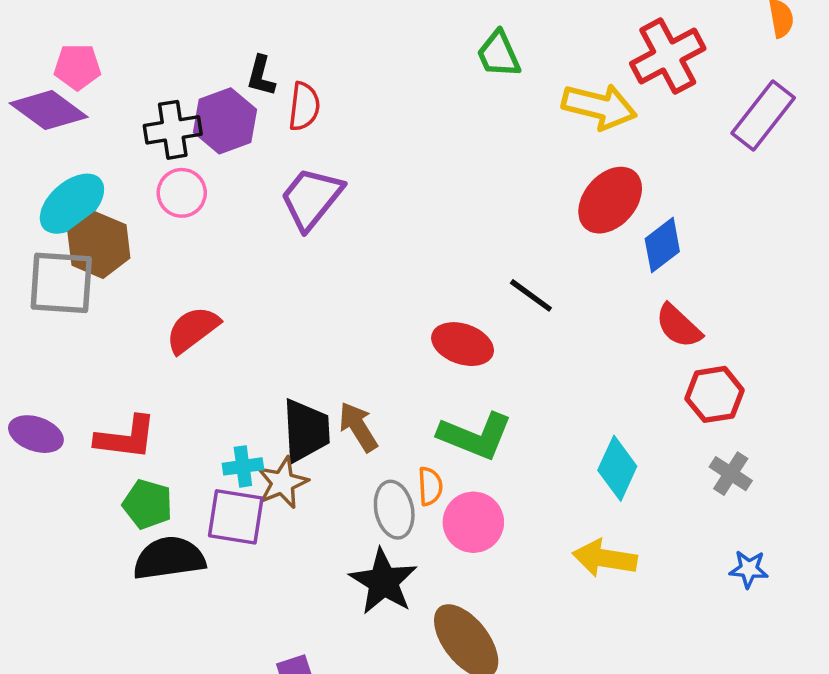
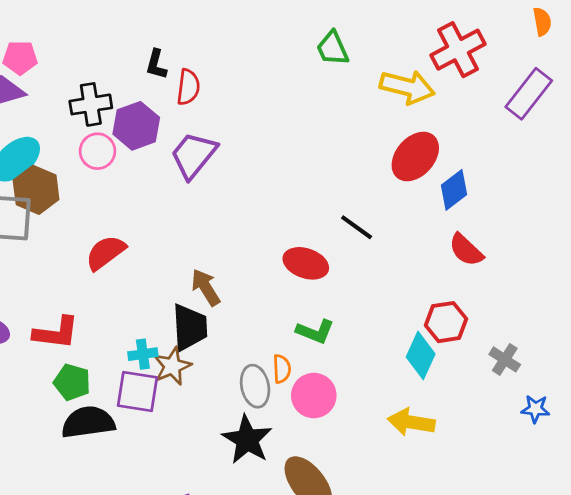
purple hexagon: (225, 121) -> (136, 126), moved
red hexagon: (715, 394) -> (446, 322), moved
brown arrow: (358, 427) -> (206, 287), moved
green L-shape: (475, 436) -> (315, 331), size x0.7
blue star: (749, 569) -> (535, 409), moved

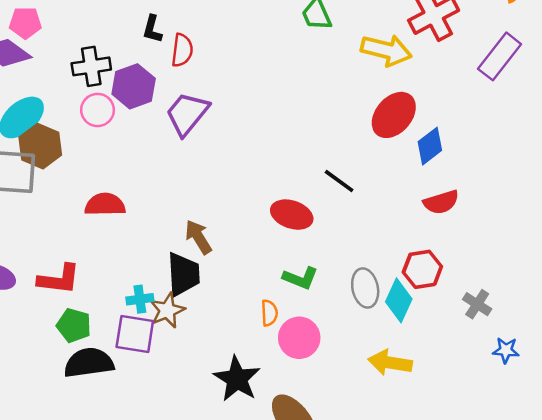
red semicircle: (466, 250) -> (441, 202), turned -60
red semicircle: (105, 253) -> (105, 205), turned 36
gray ellipse: (255, 386) -> (365, 288), moved

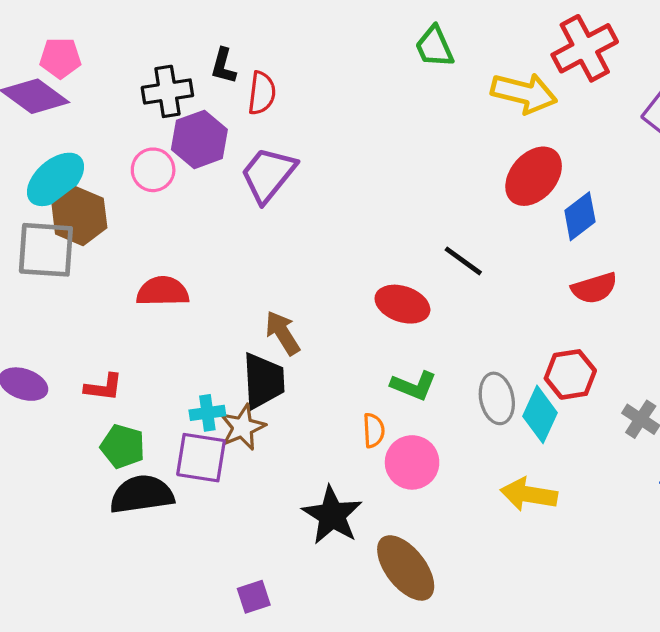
black cross: (91, 66) -> (167, 91), moved
red L-shape: (59, 279) -> (103, 387), size x0.7

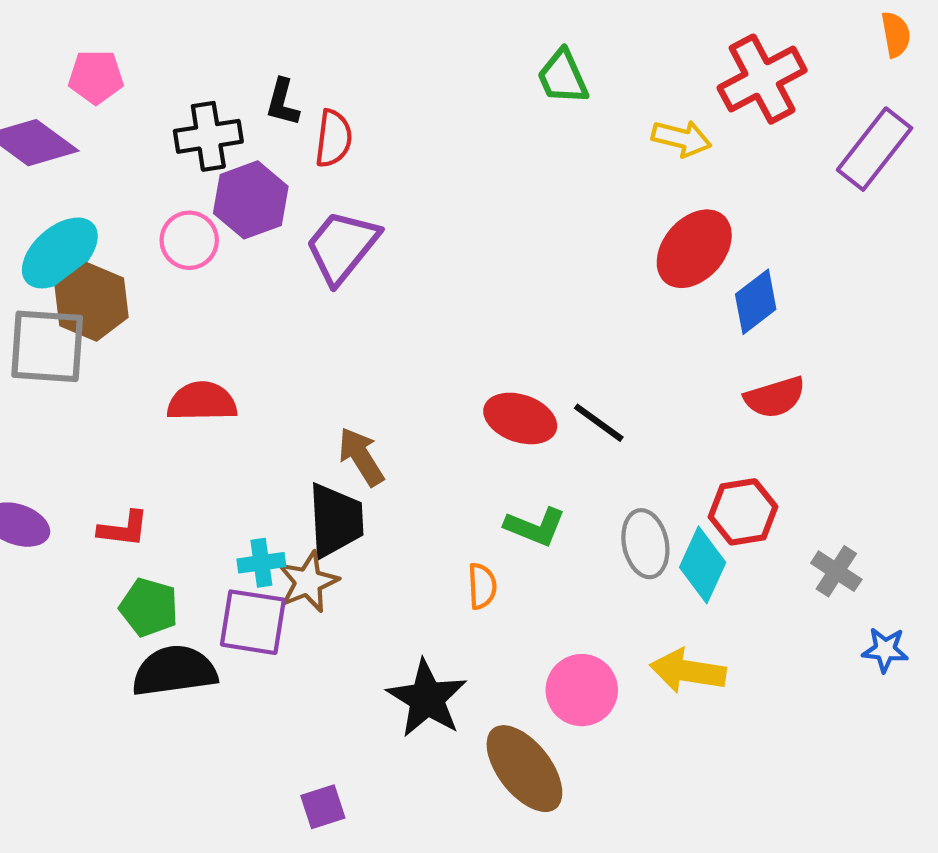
pink pentagon: (60, 58) -> (96, 77), moved
yellow arrow: (524, 93) -> (681, 138), size x0.7
black line: (463, 261) -> (599, 423), moved
pink circle: (412, 462) -> (582, 690), moved

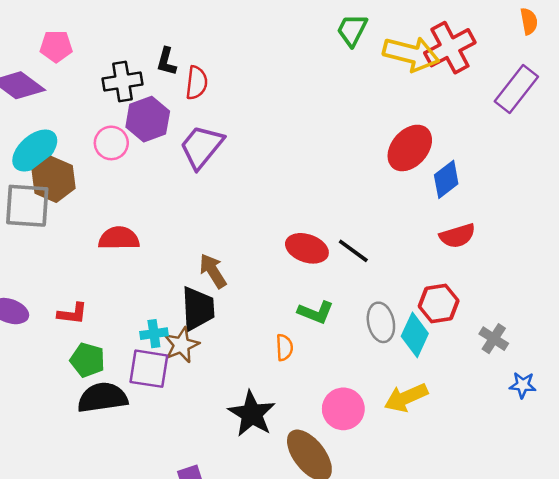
green trapezoid: (563, 77) -> (352, 30), moved, turned 51
yellow arrow: (681, 138) -> (411, 54), moved, size x1.6
yellow arrow: (688, 671) -> (406, 398), turned -33

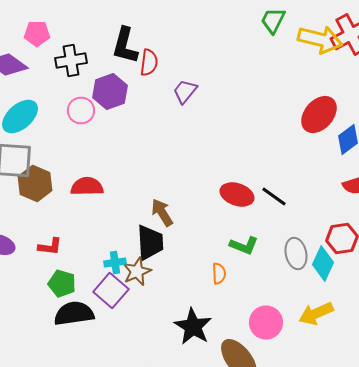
black L-shape: (166, 61) -> (125, 46), size x1.6
black cross: (123, 82) -> (71, 60), moved
purple trapezoid: (202, 147) -> (185, 92), moved, size x0.7
brown hexagon: (54, 179) -> (35, 184), moved
purple square: (149, 369) -> (111, 290), turned 32

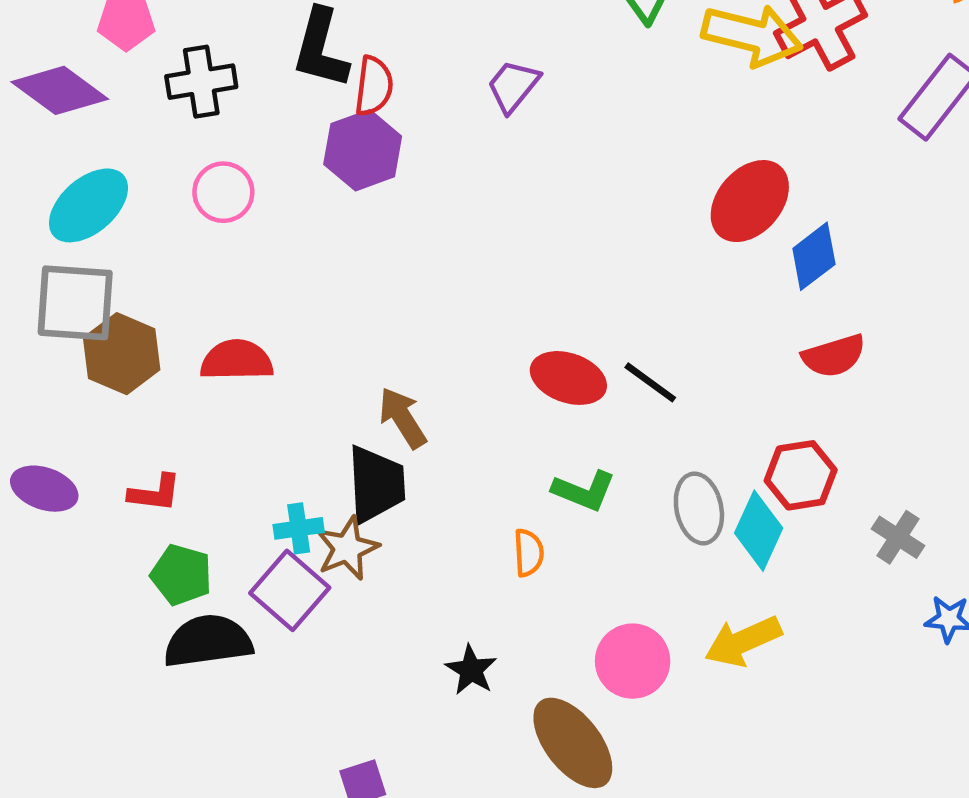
purple hexagon: (110, 92) -> (363, 150), moved
purple trapezoid: (185, 92) -> (513, 86), moved
black star: (193, 326) -> (471, 670), size x0.6

